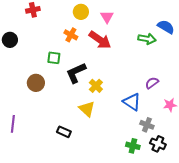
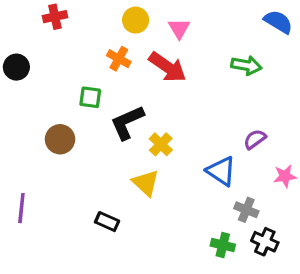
blue semicircle: (166, 27) -> (278, 22), moved

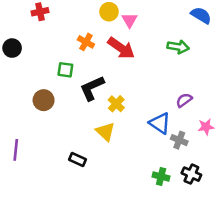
yellow circle: (136, 20) -> (109, 12), moved
gray cross: (246, 210) -> (179, 140), moved

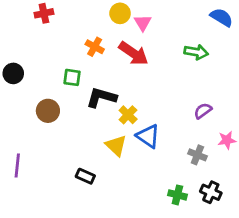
black circle: (12, 48) -> (13, 73), moved
black L-shape: (92, 88) -> (101, 97), turned 40
blue triangle: (160, 123) -> (148, 136), moved

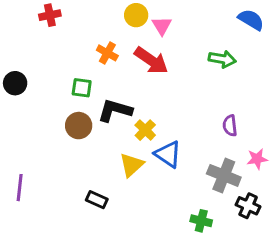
brown circle: (48, 111) -> (79, 126), moved
purple semicircle: (203, 111) -> (230, 126), turned -60
yellow triangle: (116, 146) -> (132, 165), turned 35
gray cross: (197, 155) -> (224, 175), size x1.5
black cross: (211, 192) -> (248, 206), moved

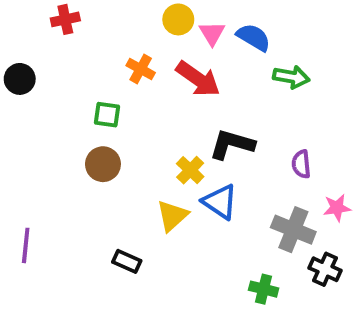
blue semicircle: (251, 20) -> (254, 37), moved
black circle: (15, 83) -> (20, 79), moved
black L-shape: (115, 110) -> (232, 144), moved

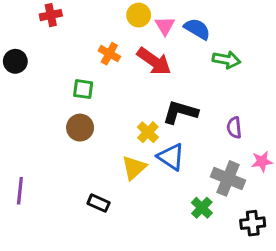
black cross: (325, 269) -> (253, 223), moved, turned -30
green cross: (264, 289) -> (202, 208), moved, turned 30

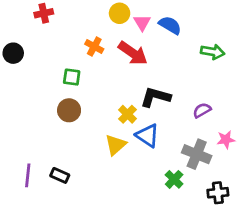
green arrow: (226, 60) -> (213, 52), moved
purple semicircle: (234, 128) -> (202, 110), turned 66
purple line: (20, 191) -> (28, 175), moved
black rectangle: (99, 203) -> (60, 175), moved

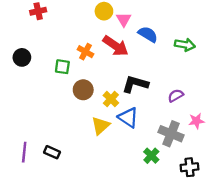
blue semicircle: (170, 25) -> (148, 34), moved
orange cross: (94, 46) -> (85, 52), moved
black circle: (13, 53) -> (22, 57), moved
brown circle: (69, 110) -> (83, 90), moved

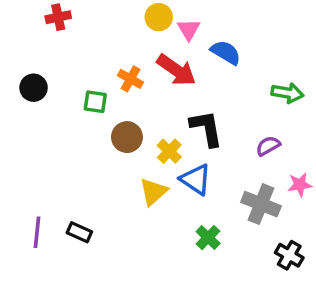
green arrow: (185, 45) -> (287, 93), moved
black L-shape: (135, 84) -> (206, 128), turned 64
green cross: (151, 156) -> (208, 238), moved
black cross: (189, 167) -> (289, 255), turned 36

